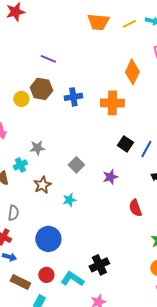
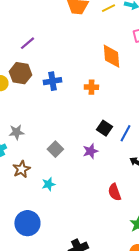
purple line: (48, 59) -> (27, 43), turned -63
orange diamond: (132, 72) -> (111, 56), turned -30
orange cross: (112, 103) -> (91, 87), size x0.6
purple star: (110, 177) -> (90, 151), moved

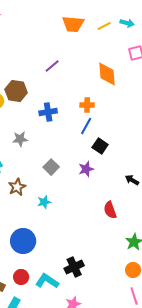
purple line: (27, 43) -> (52, 66), moved
blue cross: (52, 81) -> (48, 112), moved
gray star: (16, 132) -> (20, 139), moved
blue line: (125, 133) -> (86, 126), moved

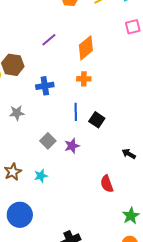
orange diamond: (107, 74) -> (86, 48), moved, turned 55
blue line: (86, 126) -> (76, 112), moved, turned -30
purple star: (86, 169) -> (72, 146), moved
brown star: (17, 187) -> (13, 172), moved

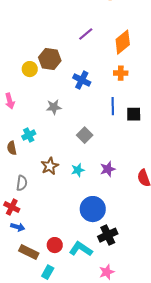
blue cross: (45, 86) -> (82, 80), turned 36
black square: (97, 120) -> (134, 114), turned -35
purple star: (72, 146) -> (108, 169), moved
blue circle: (20, 215) -> (93, 209), moved

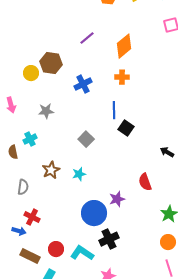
blue cross: (82, 80) -> (83, 84), turned 36
gray star: (54, 107) -> (46, 111), moved
black square: (134, 114) -> (126, 128), moved, turned 35
purple star: (108, 169) -> (117, 199), moved
red cross: (12, 207) -> (32, 217), moved

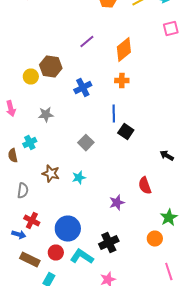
brown star: (51, 170) -> (51, 174), turned -30
blue circle: (94, 213) -> (68, 228), moved
orange circle: (168, 242) -> (155, 238), moved

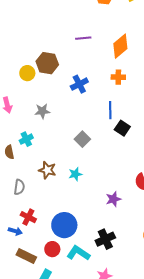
purple line: (87, 42) -> (83, 38), turned 35

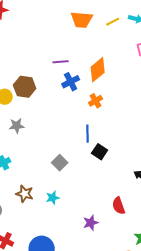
orange cross: (118, 77) -> (96, 101), turned -32
blue cross: (79, 84) -> (71, 82), moved
gray star: (42, 111) -> (17, 126), moved

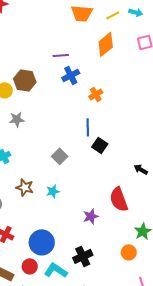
orange diamond: (98, 70) -> (106, 44), moved
red semicircle: (119, 206) -> (119, 199), size x1.4

